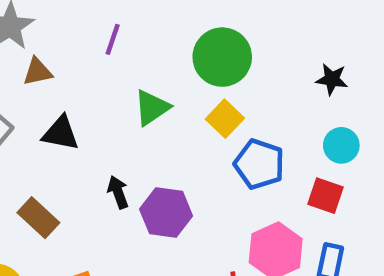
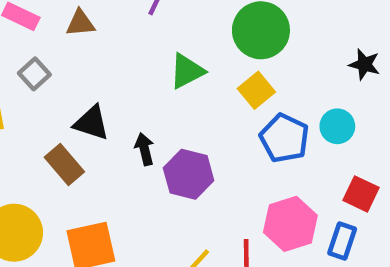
black triangle: (61, 133) -> (91, 123), moved
cyan circle: (341, 145) -> (337, 126), moved
red square: (326, 196) -> (361, 194), moved

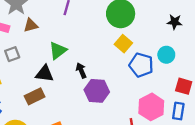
green triangle: (187, 71) -> (58, 51), moved
gray square: (34, 74) -> (12, 54), turned 32
black arrow: (144, 149) -> (81, 70), moved
brown rectangle: (64, 165) -> (35, 96), turned -66

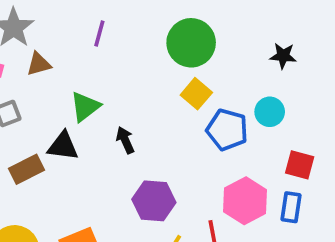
purple hexagon: (97, 91) -> (154, 201), moved
brown rectangle: (35, 96) -> (26, 169), moved

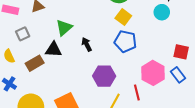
cyan circle: (270, 112) -> (162, 12), moved
blue pentagon: (227, 130) -> (125, 41), moved
blue rectangle: (291, 207) -> (178, 75), turned -42

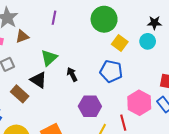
yellow square: (123, 17) -> (120, 43), moved
black triangle: (53, 50) -> (39, 80), turned 30
brown rectangle: (35, 63) -> (20, 94), turned 72

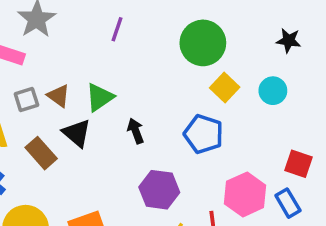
black star: (154, 23) -> (289, 41), moved
brown triangle: (22, 36) -> (59, 96), moved, turned 48

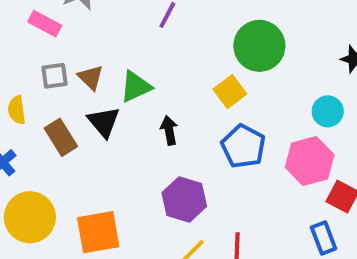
yellow square: (225, 87) -> (230, 92), moved
pink hexagon: (245, 194) -> (310, 161), moved

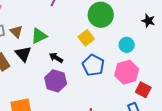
cyan circle: (328, 111) -> (127, 45), moved
black arrow: (169, 130) -> (56, 58), turned -48
purple hexagon: (184, 200) -> (56, 81), moved

